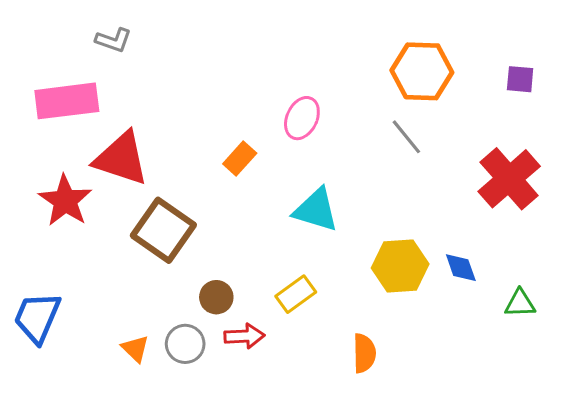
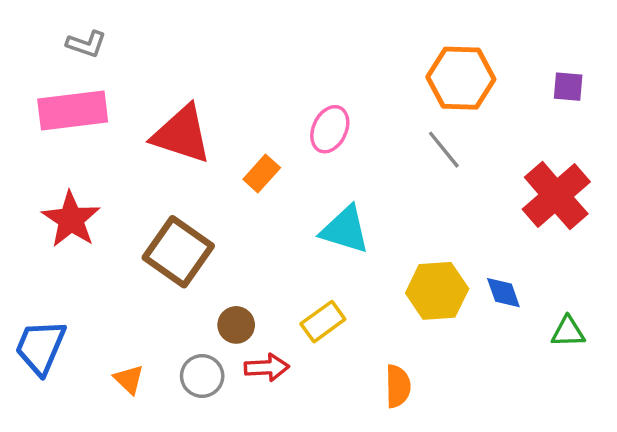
gray L-shape: (114, 40) -> (86, 44), moved
red triangle: (121, 159) -> (182, 134), moved
orange triangle: (135, 349) -> (129, 379), moved

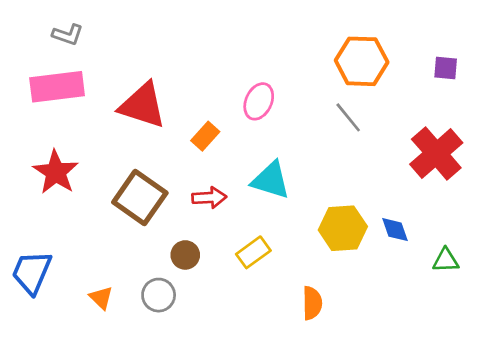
red arrow: (267, 368) -> (209, 198), moved

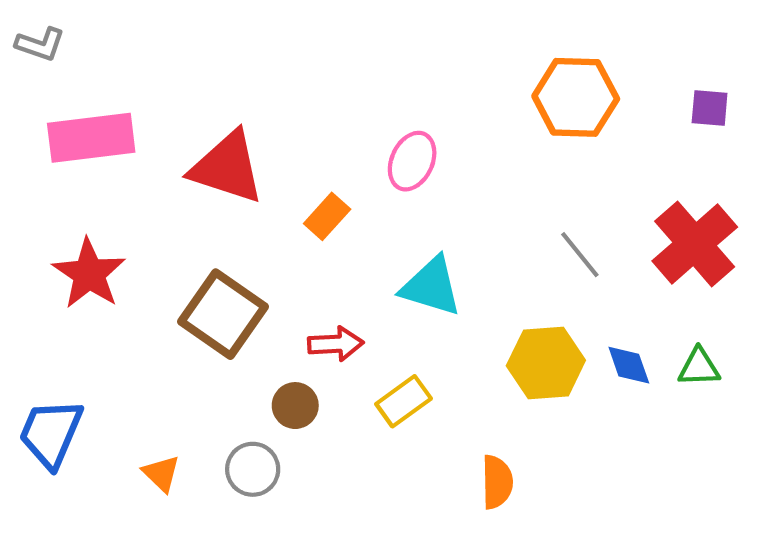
gray L-shape: (68, 35) -> (40, 44), moved
gray line: (348, 117) -> (580, 255), moved
red arrow: (209, 198) -> (336, 344), moved
green triangle: (446, 260) -> (699, 367), moved

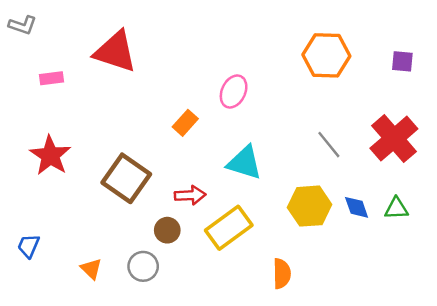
pink rectangle: (91, 138) -> (51, 78), size x0.5
red triangle: (227, 167) -> (115, 52), moved
yellow rectangle: (404, 401) -> (229, 228), size x1.5
blue trapezoid: (51, 433) -> (29, 246), size x0.6

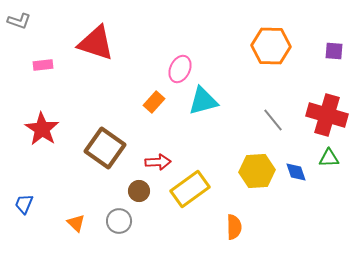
pink ellipse: (234, 91) -> (180, 69), moved
red cross: (394, 139) -> (327, 115), turned -33
cyan triangle: (244, 163) -> (203, 101), moved, turned -32
green triangle: (396, 208) -> (329, 158), moved

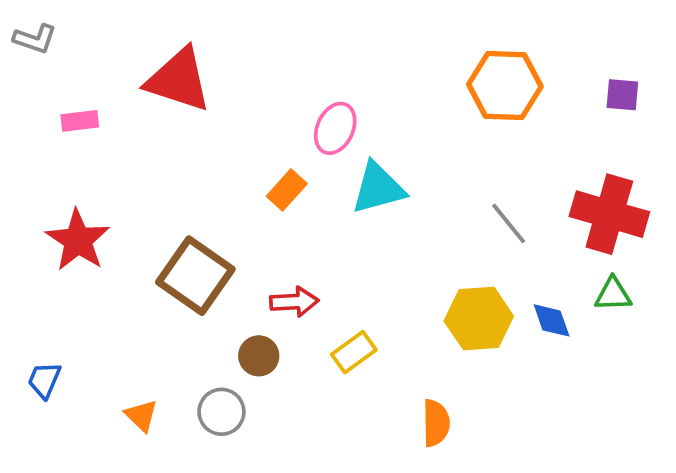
yellow rectangle: (190, 189) -> (354, 352), size x0.6

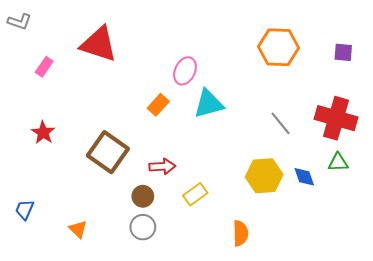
pink rectangle: (80, 121) -> (44, 67), turned -48
red star: (78, 240) -> (43, 133), size x0.7
gray circle: (221, 412) -> (143, 227), moved

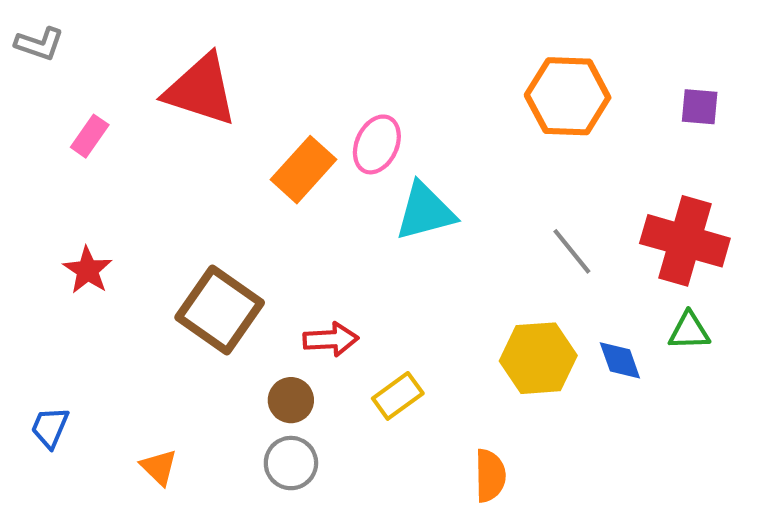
orange rectangle: (158, 105) -> (303, 170), moved, size x1.4

